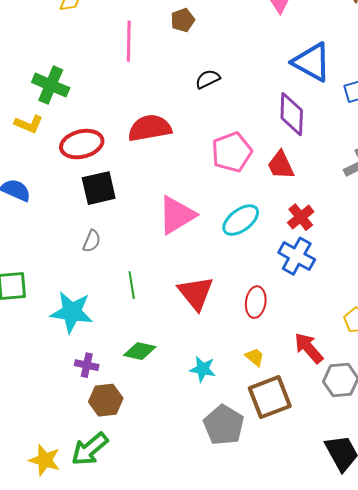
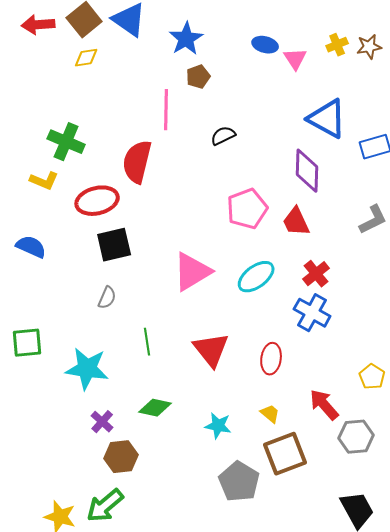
pink line: (129, 41) -> (166, 110), moved
red semicircle: (150, 128) -> (137, 162), moved, turned -66
purple cross: (87, 365) -> (102, 422), turned 30

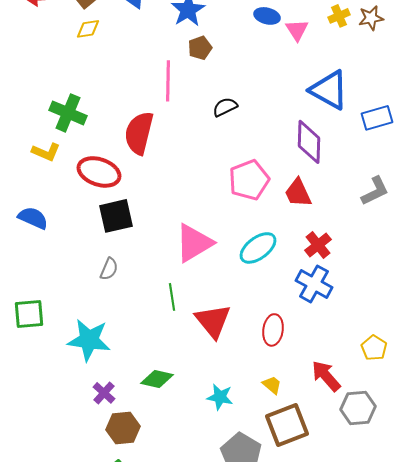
red ellipse: (97, 201) -> (99, 172), turned 33
green line: (147, 342) -> (172, 297), moved

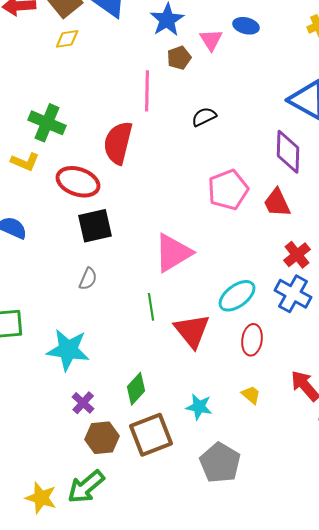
pink triangle: (297, 30) -> (211, 40), moved
cyan ellipse: (258, 248) -> (237, 296), moved
green diamond: (157, 379) -> (136, 389), turned -60
brown square: (287, 425) -> (151, 435), moved

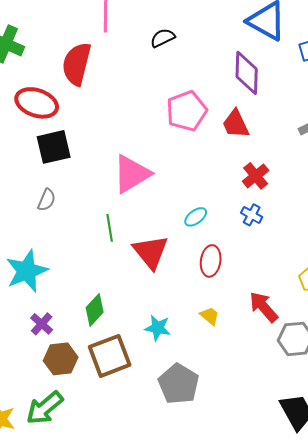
blue cross: (293, 294) -> (252, 215), size x0.6
cyan ellipse: (237, 296) -> (196, 217), size x0.6
cyan star: (68, 350) -> (27, 271), turned -30

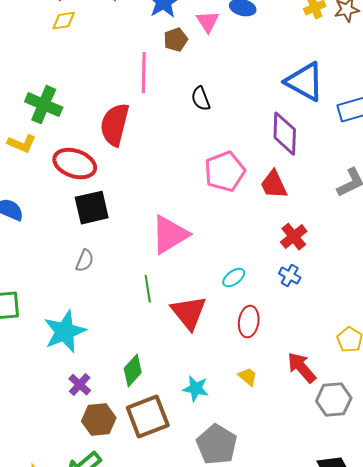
black semicircle: (163, 38) -> (201, 99), turned -85

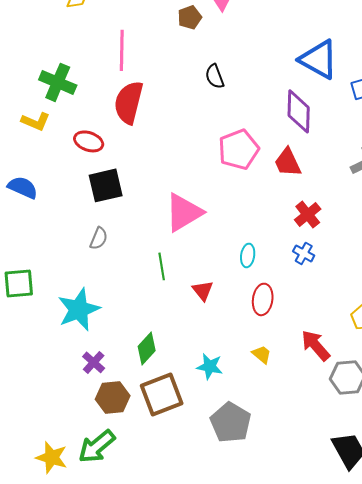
pink line: (144, 73) -> (122, 50), moved
red ellipse: (75, 164) -> (89, 141), size x0.7
cyan ellipse: (234, 278) -> (248, 255), turned -45
red triangle: (189, 313) -> (203, 290), size x0.6

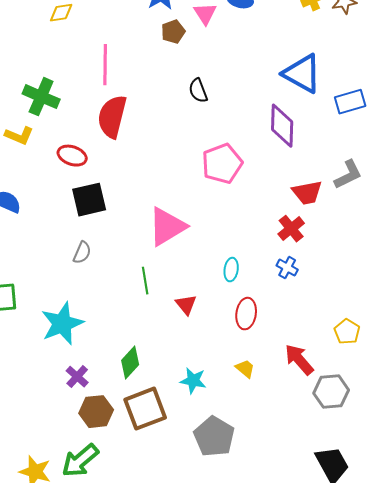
red trapezoid: (288, 162) -> (307, 193), moved, turned -76

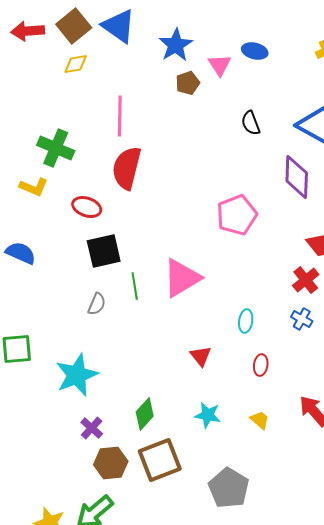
black semicircle: (198, 91) -> (251, 123), moved
green line: (145, 281) -> (135, 286), moved
red ellipse: (246, 314) -> (261, 365), size x0.7
cyan star: (193, 381) -> (208, 415), moved

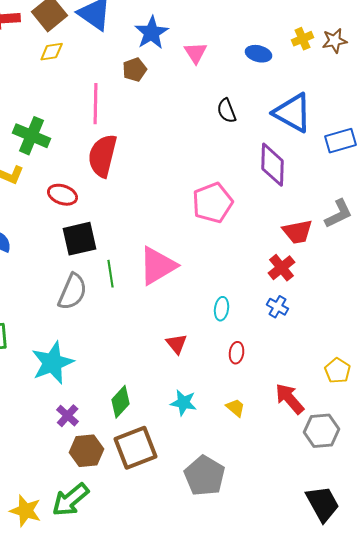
blue ellipse: (255, 51) -> (259, 54), moved
brown pentagon: (188, 83) -> (135, 70), moved
gray semicircle: (97, 304) -> (73, 292), size x1.6

